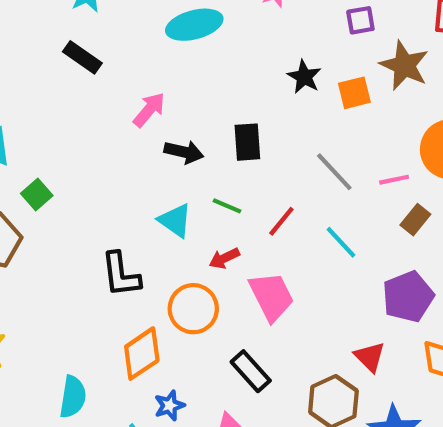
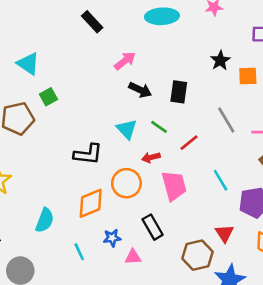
cyan line: (341, 242) -> (221, 180), moved
black L-shape: (121, 275) -> (88, 154), turned -88
blue star: (169, 406) -> (112, 238), moved

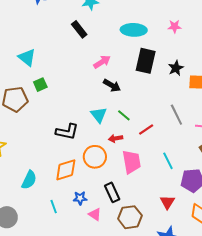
black rectangle: (179, 92) -> (146, 61), moved, size x1.4
brown hexagon: (198, 255) -> (130, 217), moved
pink triangle: (133, 257) -> (95, 214), turned 32

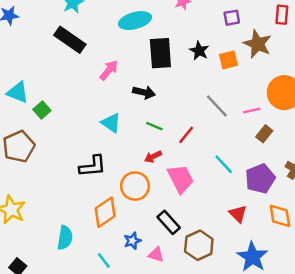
black rectangle: (79, 29) -> (70, 40), size x1.4
green square: (40, 85) -> (42, 110), moved
black arrow: (112, 85) -> (144, 92), moved
cyan triangle: (99, 115) -> (111, 123), moved

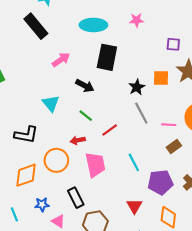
black star: (199, 51) -> (137, 87), moved

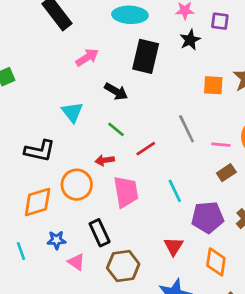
purple square: (173, 44) -> (220, 21), moved
black star: (137, 87) -> (190, 40), moved

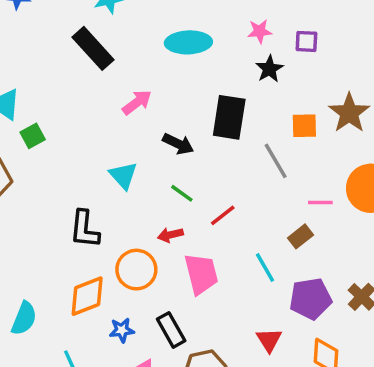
black rectangle: (146, 56) -> (229, 117), moved
gray line: (187, 129) -> (276, 161), moved
black L-shape: (40, 151) -> (85, 229), turned 88
brown rectangle: (226, 173) -> (301, 236), moved
blue star: (56, 240) -> (122, 330), moved

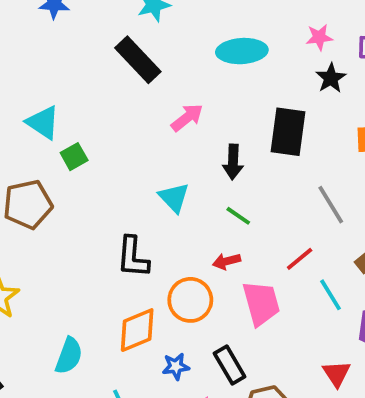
black arrow: (178, 144) -> (233, 162), turned 68
gray line: (276, 161) -> (331, 205), moved
red line: (223, 215) -> (300, 259), moved

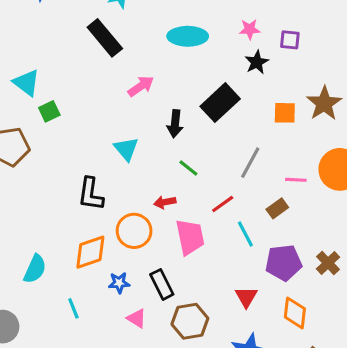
black rectangle: (288, 132) -> (220, 103), turned 36
gray line: (331, 205) -> (250, 163), turned 56
green line: (238, 216) -> (188, 168), moved

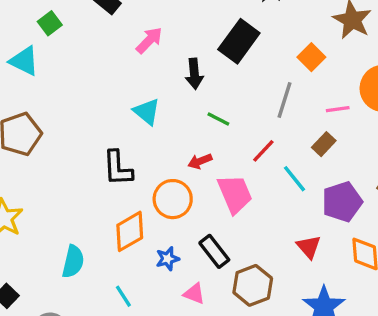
green square: (49, 111) -> (50, 23), moved
orange square: (285, 113) -> (311, 57), moved, turned -35

